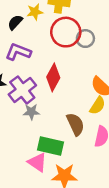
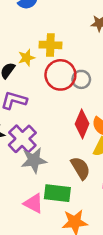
red diamond: (53, 77) -> (82, 124), moved
gray star: (31, 112) -> (34, 160), size x1.5
pink triangle: (37, 162) -> (34, 203), moved

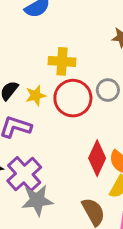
yellow star: (27, 58) -> (36, 95), moved
gray circle: (81, 79) -> (108, 90), moved

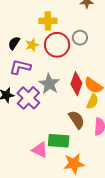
gray star: (37, 200) -> (49, 84), moved, turned -30

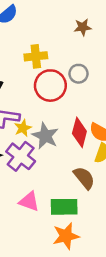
yellow star: (32, 45) -> (23, 128), moved
pink triangle: (40, 150) -> (29, 201), moved
orange star: (74, 164) -> (66, 236), moved

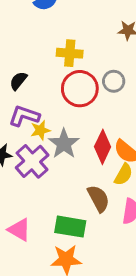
pink triangle: (29, 201) -> (19, 230), moved

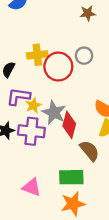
yellow cross: (70, 53) -> (37, 55), moved
red diamond: (103, 147) -> (69, 125), moved
purple cross: (32, 161) -> (31, 131), turned -32

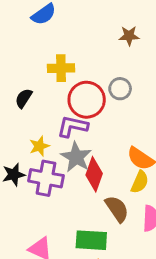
yellow cross: (37, 55) -> (61, 68), moved
purple L-shape: (18, 96) -> (73, 126), moved
yellow star: (33, 105) -> (39, 146), moved

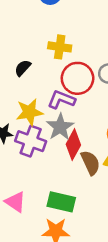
yellow star: (39, 146) -> (29, 112), size x1.5
brown semicircle: (117, 209) -> (90, 163), moved

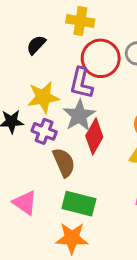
purple L-shape: (61, 100) -> (81, 83), turned -100
purple cross: (31, 141) -> (44, 131), size x0.7
brown semicircle: (90, 163) -> (64, 162), moved

